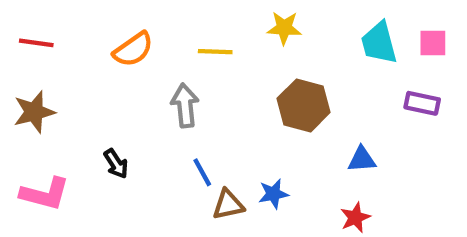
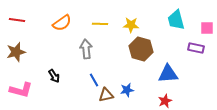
yellow star: (284, 28) -> (131, 25), moved
pink square: (433, 43) -> (207, 28), moved
blue triangle: (362, 159) -> (168, 74), size x1.5

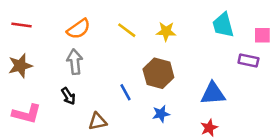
yellow line: (100, 24) -> (127, 30), turned 35
gray arrow: (86, 49) -> (75, 62), moved
brown hexagon: (141, 49) -> (158, 73), moved
blue line: (94, 80) -> (125, 92), moved
brown triangle: (106, 95) -> (98, 121), moved

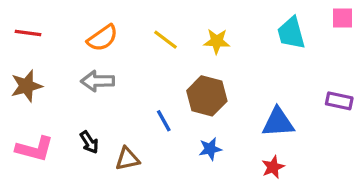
pink square: (262, 35) -> (343, 18), moved
purple rectangle: (248, 61) -> (339, 101), moved
gray arrow: (75, 62) -> (98, 81), turned -85
black arrow: (68, 96) -> (89, 142), moved

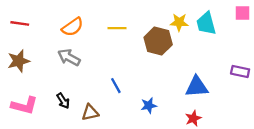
yellow line: (165, 40) -> (117, 28), turned -36
yellow star: (217, 41) -> (179, 22), moved
gray arrow: (98, 81) -> (69, 57), turned 30
brown hexagon: (207, 96) -> (158, 41), moved

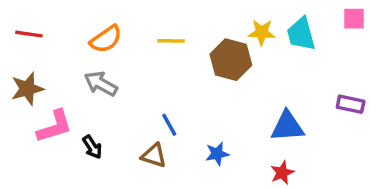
pink L-shape: (24, 105) -> (55, 126), moved, turned -32
brown triangle: (90, 113) -> (154, 156), moved, turned 30

